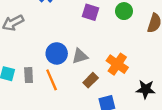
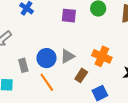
gray rectangle: (29, 75) -> (23, 65), moved

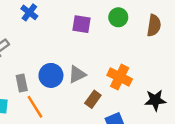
orange line: (47, 82) -> (35, 107), moved

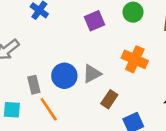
purple square: (81, 24) -> (95, 21), turned -30
orange cross: (120, 77) -> (135, 59), moved

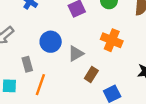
blue circle: (64, 76) -> (51, 42), moved
orange line: (49, 109) -> (40, 85), turned 55

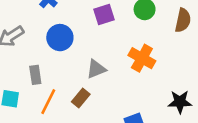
blue circle: (51, 42) -> (60, 38), moved
brown rectangle: (91, 75) -> (81, 98), moved

